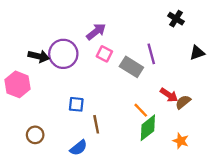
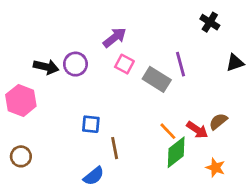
purple circle: (63, 54) -> (75, 64), size x0.7
red arrow: (169, 95) -> (197, 130), moved
brown circle: (35, 135) -> (21, 156), moved

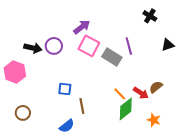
pink square: (124, 64) -> (89, 46), size x1.5
brown circle: (21, 156) -> (23, 113), moved

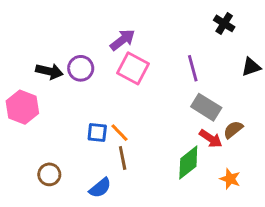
gray rectangle: (112, 57) -> (206, 107), moved
orange line: (120, 94) -> (120, 133), moved
brown circle: (23, 113) -> (49, 174), moved

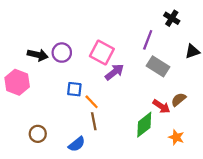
purple arrow: (123, 40) -> (114, 72), moved
purple line: (193, 68) -> (148, 40), moved, turned 36
gray rectangle: (206, 107) -> (158, 66), moved
blue square: (97, 133) -> (74, 89), moved

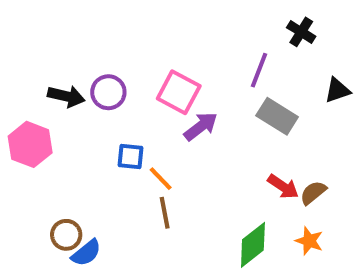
brown semicircle: (179, 99) -> (313, 193), moved
green diamond: (144, 125) -> (253, 245), moved
blue semicircle: (77, 144) -> (86, 253), moved

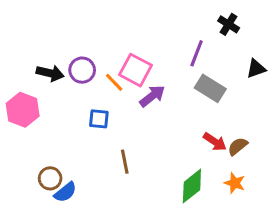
orange line: (161, 179) -> (114, 82), moved

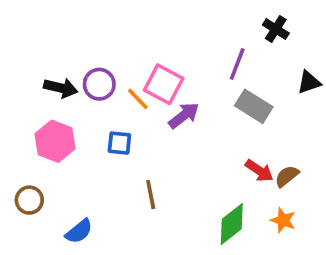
pink hexagon: (23, 110) -> (55, 141), moved
brown circle: (50, 178) -> (29, 200), moved

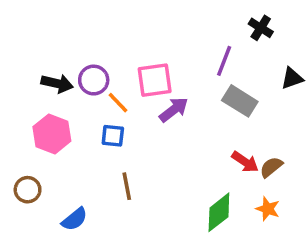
pink square: (164, 84) -> (155, 80), turned -36
orange line: (138, 99) -> (118, 103), moved
brown line: (151, 195) -> (127, 186), moved

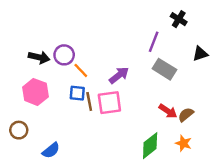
pink square: (155, 80) -> (109, 103), moved
brown line: (127, 186) -> (89, 101), moved

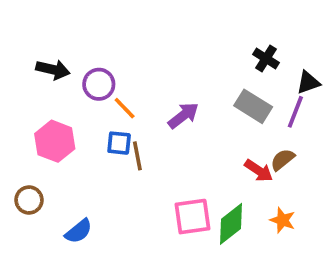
black cross: (179, 19) -> (266, 59), moved
purple line: (154, 42) -> (295, 112), moved
black arrow: (39, 57) -> (53, 70), moved
pink square: (109, 103) -> (192, 217), moved
brown semicircle: (186, 115) -> (283, 160), moved

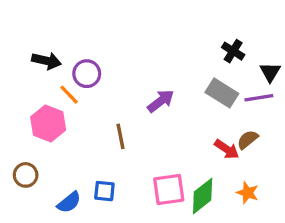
black triangle: (308, 82) -> (270, 72), turned -40
orange line: (125, 108) -> (69, 95), moved
purple line: (295, 112) -> (259, 98), turned 60
blue square: (119, 143) -> (104, 191), moved

